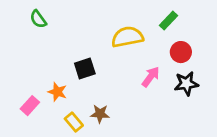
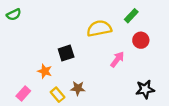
green semicircle: (38, 19) -> (14, 15), moved, turned -80
black star: (186, 84) -> (145, 89), moved
pink rectangle: (30, 106) -> (23, 94), moved

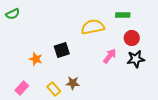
green rectangle: (131, 16) -> (123, 15), turned 48
orange star: (45, 71) -> (36, 59), moved
black star: (145, 89) -> (136, 59), moved

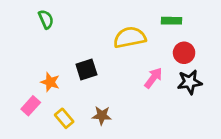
green semicircle: (13, 14) -> (46, 19), moved, turned -88
pink rectangle: (22, 88) -> (31, 106), moved
yellow rectangle: (54, 89) -> (64, 118), moved

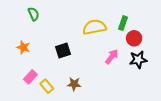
green rectangle: (171, 21) -> (123, 23), moved, turned -72
orange star: (50, 82) -> (23, 47), moved
pink rectangle: (31, 106) -> (30, 77), moved

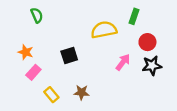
green rectangle: (123, 23) -> (134, 16), moved
pink rectangle: (30, 77) -> (33, 72), moved

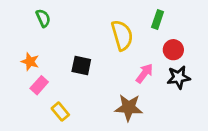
yellow semicircle: (104, 30) -> (122, 35), turned 85
black square: (69, 56) -> (81, 66), turned 30
brown star: (82, 92) -> (129, 108), moved, size x1.5

